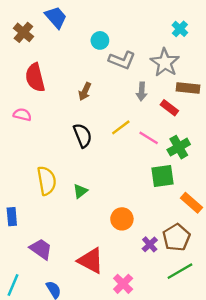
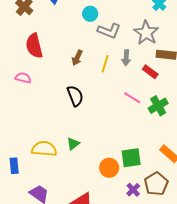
yellow line: (121, 127) -> (105, 64), moved, turned -36
green square: (163, 176) -> (131, 158), moved
yellow semicircle: (47, 181) -> (44, 149), moved, turned -75

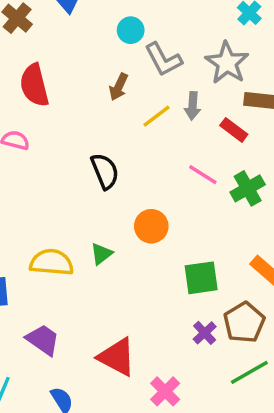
gray L-shape: (109, 31) -> (163, 59), turned 40
brown arrow: (77, 58) -> (119, 87), moved
yellow line: (105, 64) -> (156, 116), turned 36
orange circle: (109, 168) -> (151, 226), moved

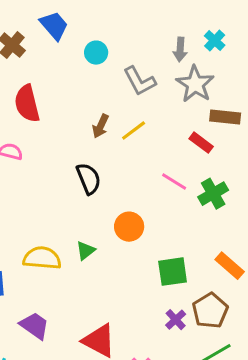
cyan circle: (131, 30) -> (96, 53), moved
brown arrow: (119, 87) -> (101, 126), moved
gray arrow: (193, 106) -> (180, 50), moved

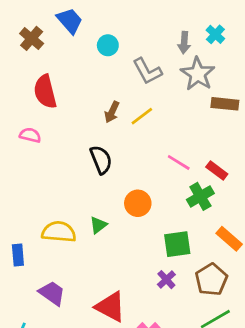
red rectangle: (201, 143) -> (217, 171), moved
green cross: (213, 194) -> (200, 196), moved
purple cross: (176, 320) -> (166, 280), moved

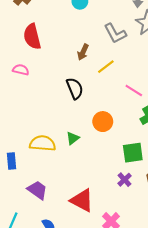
gray L-shape: (147, 71) -> (115, 33), moved
yellow line: (142, 116) -> (106, 67), moved

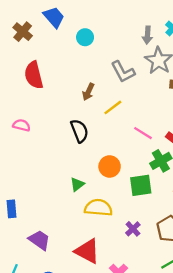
pink semicircle: (21, 70) -> (22, 125), moved
yellow semicircle: (43, 143) -> (98, 208), moved
green square: (133, 153) -> (141, 185), moved

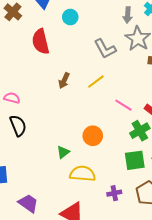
red semicircle: (34, 75) -> (41, 42), moved
brown arrow: (88, 92) -> (64, 80), moved
black semicircle: (79, 131) -> (18, 126), moved
green square: (141, 185) -> (135, 160), moved
purple cross: (133, 229) -> (114, 193), turned 32

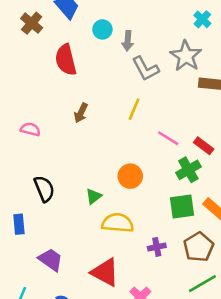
gray arrow: (128, 15) -> (128, 41), moved
brown arrow: (64, 80) -> (81, 113), moved
yellow line: (96, 82) -> (134, 109), turned -30
black semicircle: (18, 126) -> (44, 189), moved

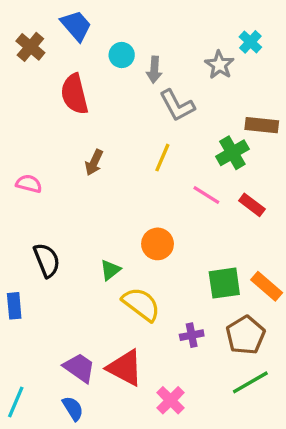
gray star: (186, 56) -> (219, 65), moved, size x0.7
green cross: (188, 170) -> (232, 153), moved
yellow semicircle: (118, 223) -> (141, 304), turned 32
purple trapezoid: (51, 260) -> (79, 368), moved

